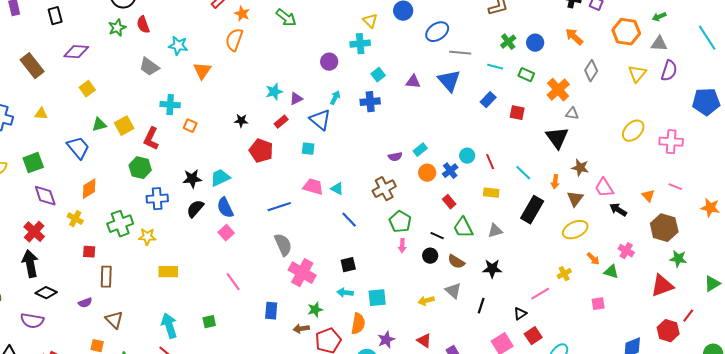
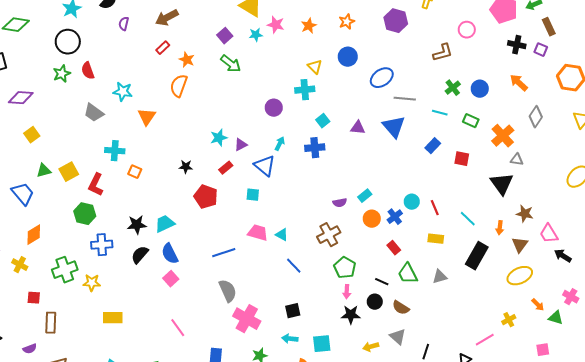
black star: (492, 269) -> (351, 315), moved

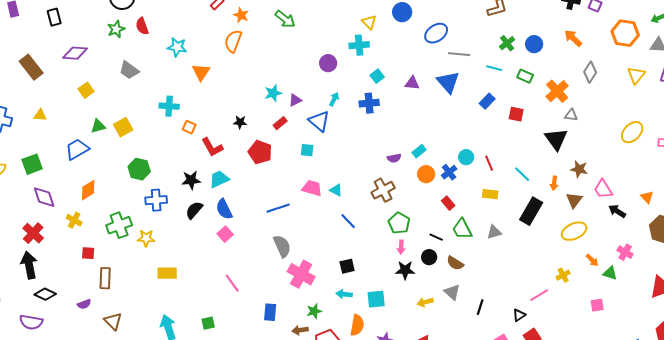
gray trapezoid: (94, 113) -> (129, 70), moved
red L-shape: (96, 185) -> (212, 147), moved, turned -55
blue trapezoid: (23, 194) -> (77, 149), turned -80

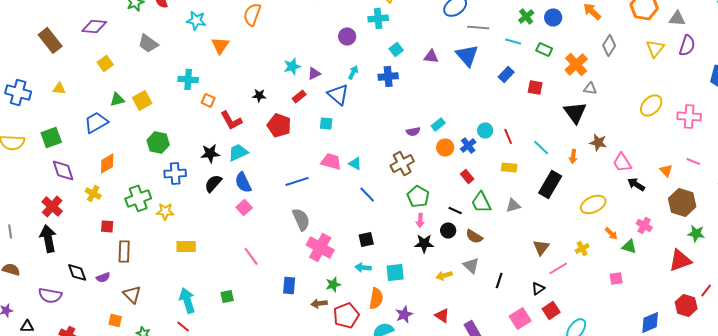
brown triangle: (574, 200) -> (541, 247), moved
black diamond: (45, 294) -> (77, 272), moved, turned 45

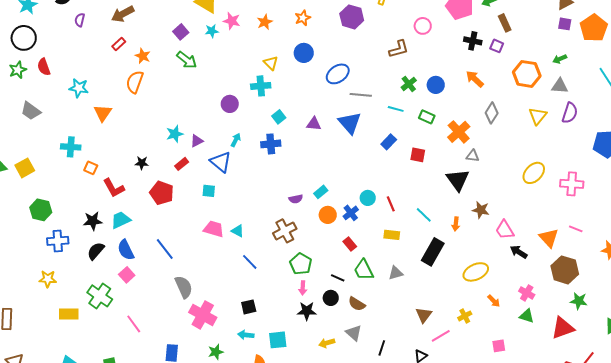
orange triangle: (666, 170) -> (549, 238), size x1.5
blue line: (297, 181) -> (165, 249), moved, turned 70
green cross: (138, 198) -> (100, 296), moved, turned -35
green triangle: (629, 246) -> (527, 316), moved

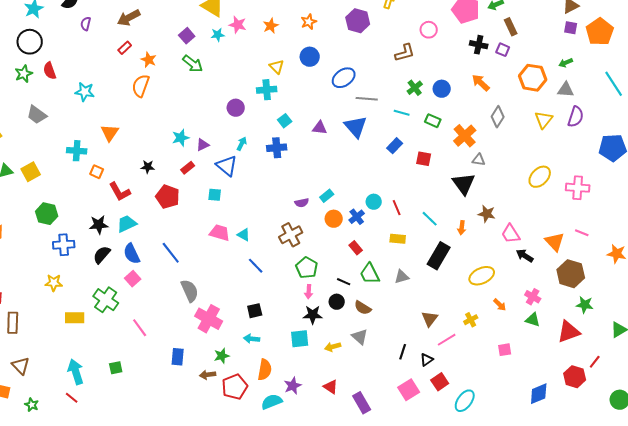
orange triangle: (103, 113) -> (110, 133), moved
cyan square: (278, 340) -> (300, 339), moved
black line: (382, 348) -> (403, 352), moved

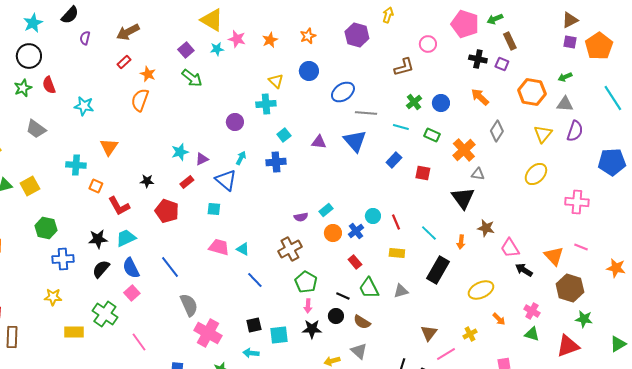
yellow ellipse: (540, 177) -> (536, 174), moved
cyan square: (300, 339) -> (279, 335), moved

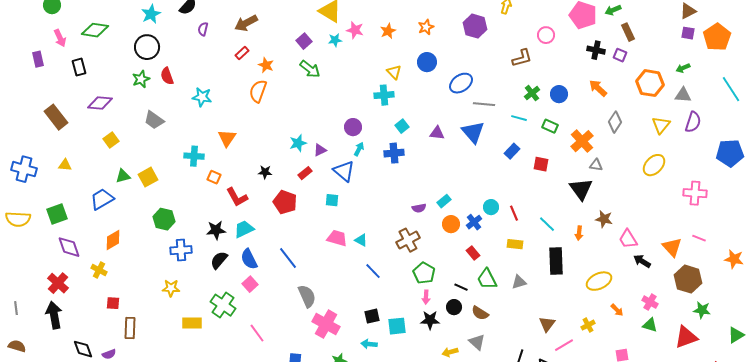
purple circle: (235, 122) -> (353, 127), moved
black rectangle: (438, 270) -> (556, 261), turned -32

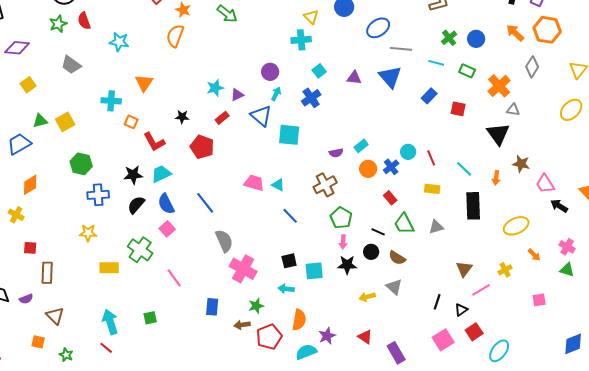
orange hexagon: (650, 83) -> (547, 30), moved
blue cross: (394, 153) -> (311, 98), turned -30
cyan square: (332, 200) -> (289, 135), moved, size x1.6

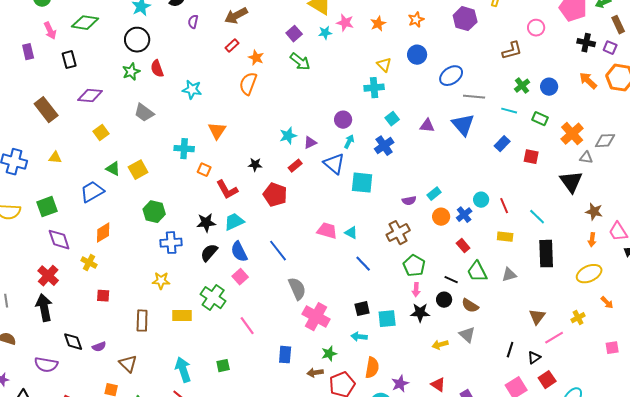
gray diamond: (532, 67) -> (605, 141), moved, turned 55
green triangle: (40, 121) -> (113, 169), turned 42
orange arrow: (496, 178) -> (592, 240), moved
brown rectangle: (47, 273) -> (142, 321), moved

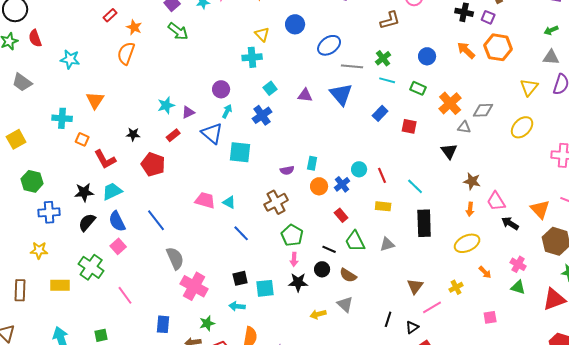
green cross: (522, 86) -> (383, 58), moved
black triangle: (571, 182) -> (449, 151), size x0.7
cyan rectangle: (434, 194) -> (312, 163), turned -40

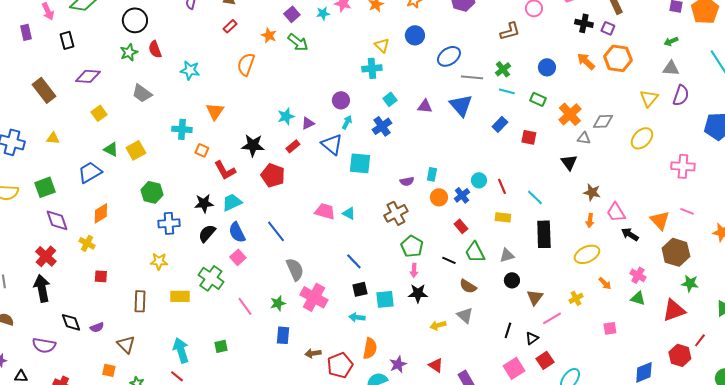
orange star: (134, 27) -> (269, 35), moved
black star: (133, 134) -> (253, 145), size x1.6
blue line: (241, 233) -> (354, 261), moved
black circle: (322, 269) -> (512, 280), moved
green star: (207, 323) -> (278, 303), moved

